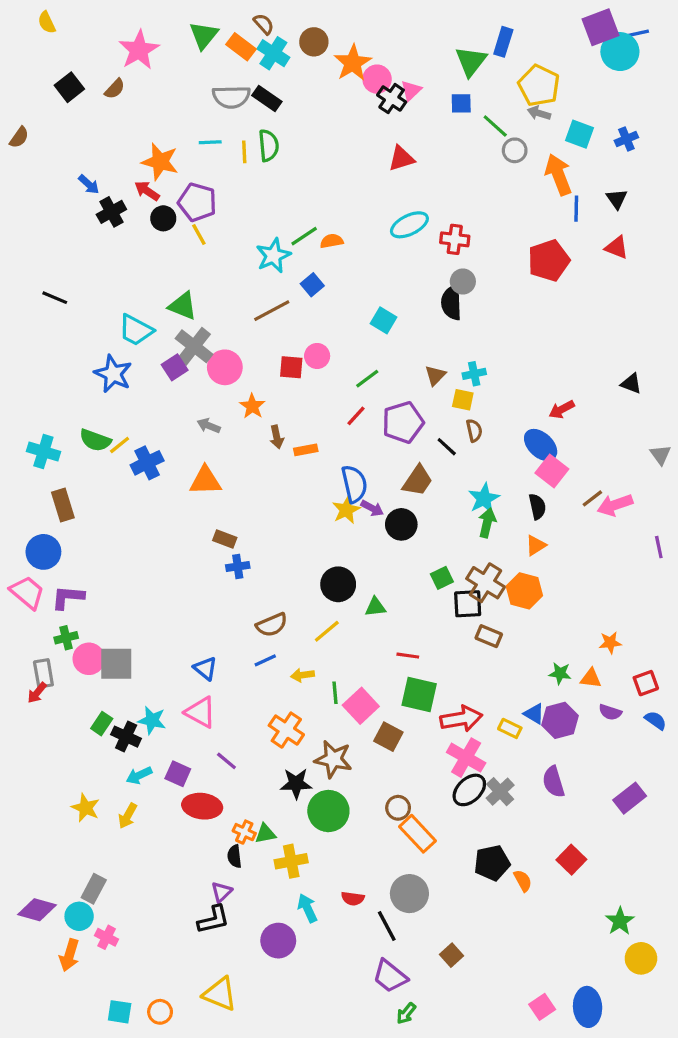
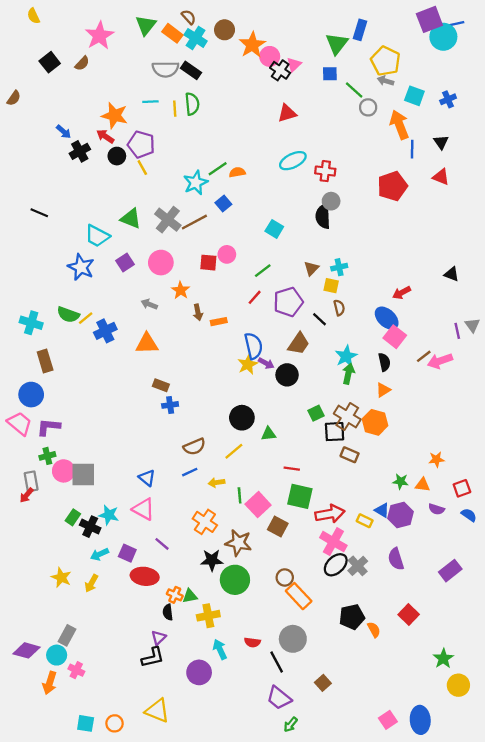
gray cross: (194, 346) -> (168, 220), moved
purple line: (659, 547) -> (457, 331), moved

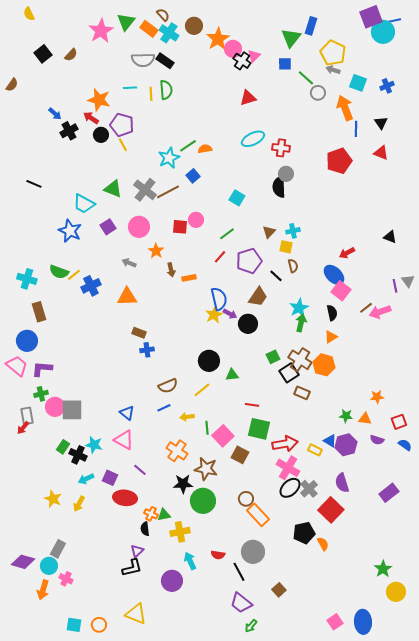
pink star: (99, 36) -> (101, 31), moved
black square: (335, 432) -> (289, 373), turned -30
red square: (409, 615) -> (331, 510), moved, size x1.4

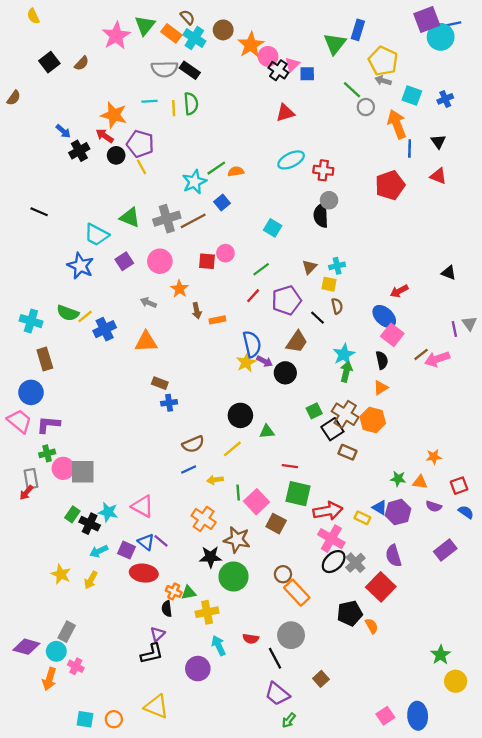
blue square: (285, 64) -> (307, 74), moved
gray cross: (145, 190) -> (167, 219), turned 35
blue triangle: (127, 413) -> (146, 542), moved
purple rectangle: (389, 493) -> (445, 550), moved

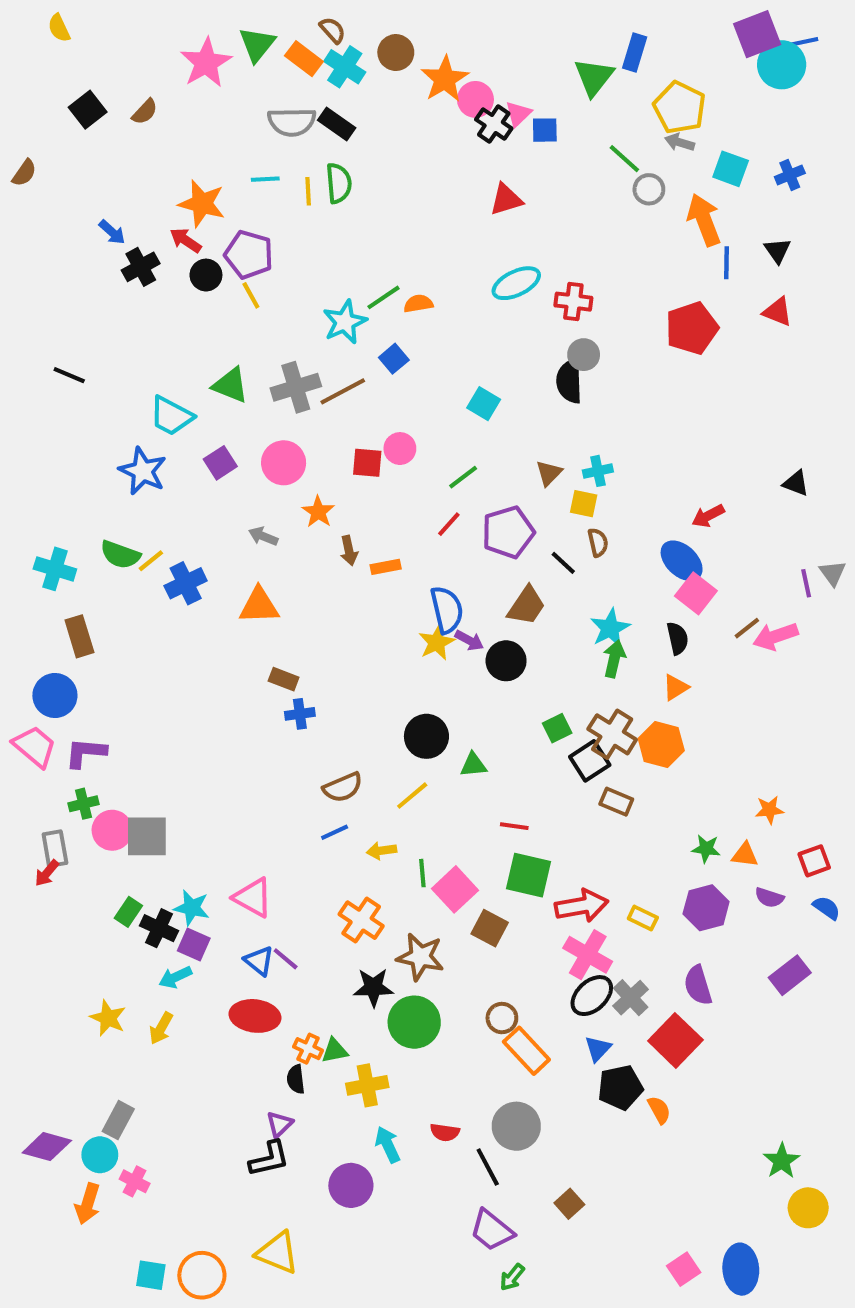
blue triangle: (380, 507) -> (598, 1049), moved, turned 42
purple square: (126, 550) -> (194, 945), moved
orange circle: (114, 719) -> (202, 1275), size x1.5

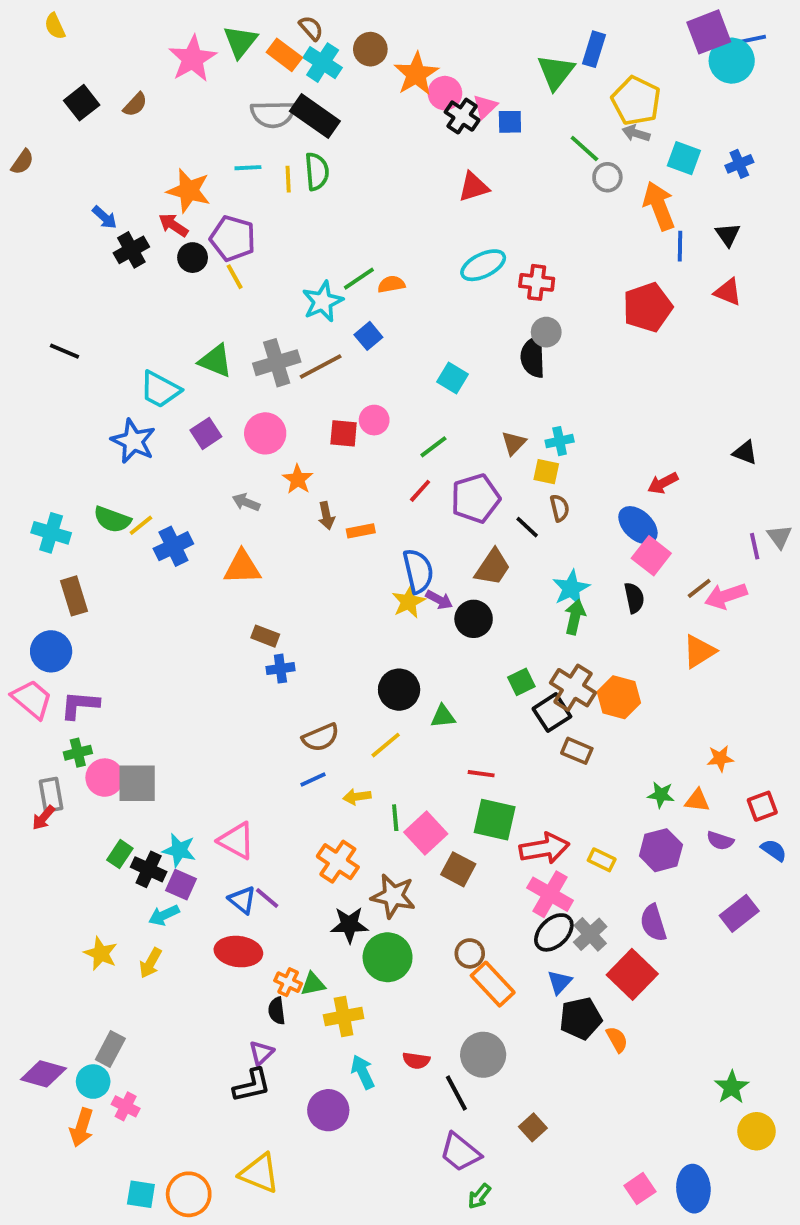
black rectangle: (337, 124) -> (315, 116), size x1.4
orange triangle: (675, 687) -> (699, 651), moved, size x1.4

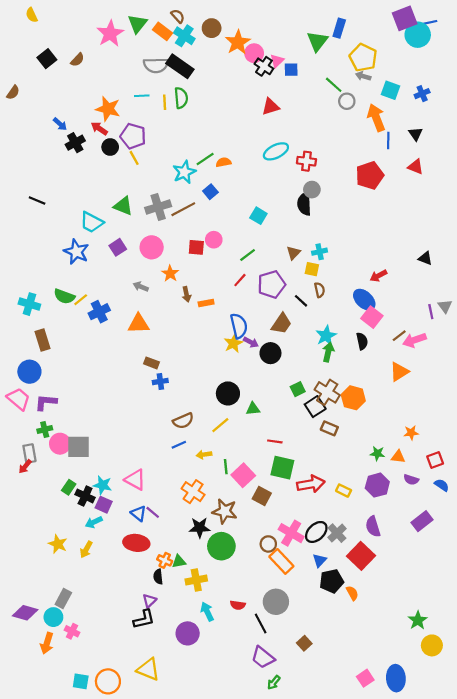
pink cross: (550, 894) -> (291, 533), moved

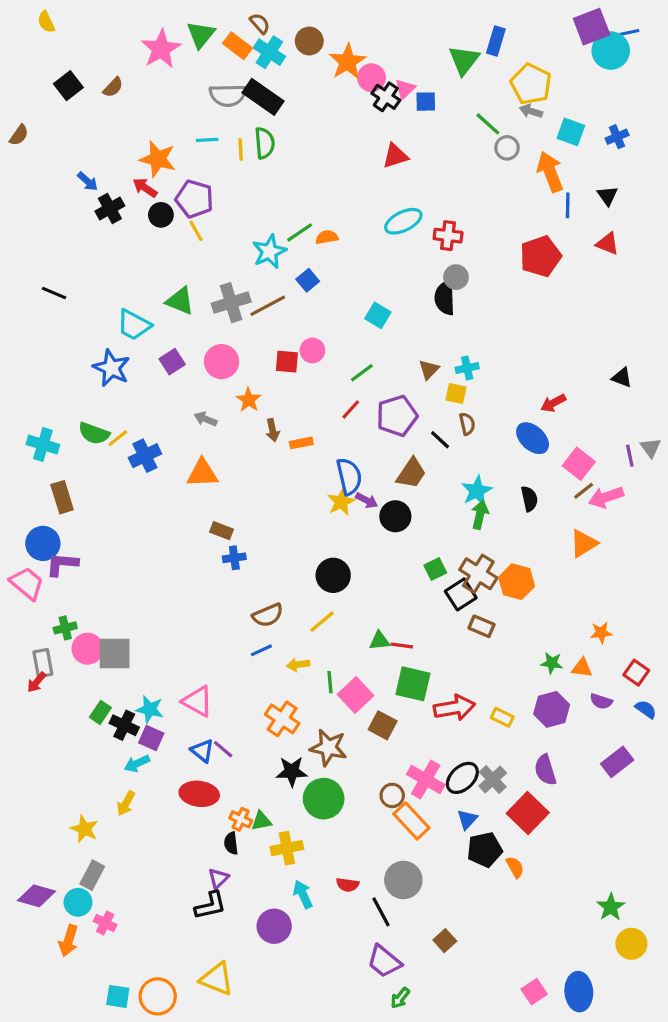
pink square: (372, 317) -> (579, 464), moved
purple L-shape: (46, 402) -> (62, 564), moved
green triangle: (253, 409) -> (379, 641), moved
red square: (435, 460) -> (636, 673), turned -35
yellow star: (58, 544) -> (84, 829), moved

